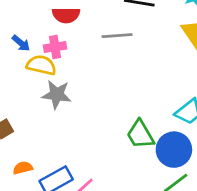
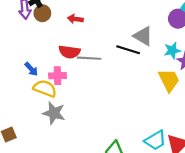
gray line: (117, 36) -> (89, 58), moved

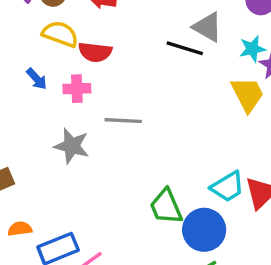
gray line: (89, 58) -> (123, 121), moved
yellow semicircle: (45, 88) -> (60, 34), moved

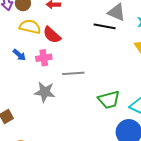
red semicircle: (95, 52) -> (52, 35), turned 42
green trapezoid: (166, 207) -> (109, 100), moved, turned -75

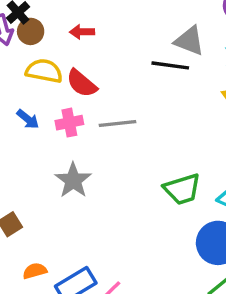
gray line: (73, 73) -> (117, 123), moved
gray star: (45, 92) -> (73, 180), turned 30

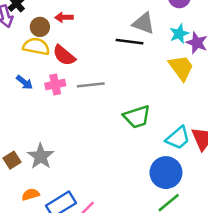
brown circle: (31, 31) -> (40, 27), moved
gray star: (73, 180) -> (41, 156), moved
green trapezoid: (182, 189) -> (137, 117), moved

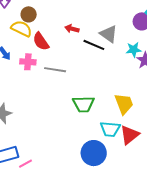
red arrow: (64, 17) -> (72, 29), moved
yellow trapezoid: (181, 68) -> (124, 104), moved
cyan trapezoid: (178, 138) -> (110, 129), turned 30

